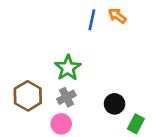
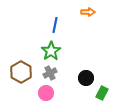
orange arrow: (117, 16) -> (88, 12), turned 144
blue line: (92, 20) -> (55, 25), moved

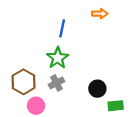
pink circle: (46, 93) -> (36, 106), moved
green rectangle: (102, 93) -> (116, 106), turned 56

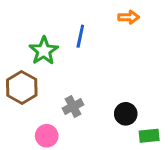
green star: (58, 58) -> (44, 51), moved
brown hexagon: (23, 82) -> (22, 87), moved

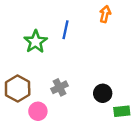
orange arrow: (129, 17) -> (105, 14), turned -77
brown hexagon: (22, 87) -> (18, 88), moved

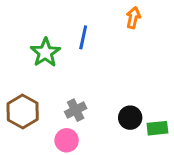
pink circle: (38, 111) -> (67, 140), moved
green rectangle: (122, 111) -> (157, 128), moved

